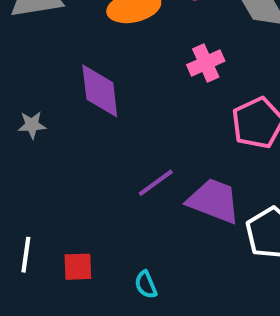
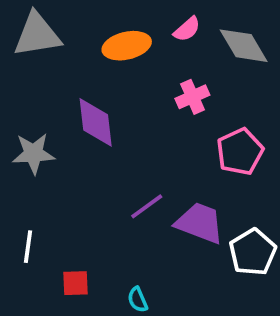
gray star: (32, 125) -> (33, 153), size x1.6
white line: (26, 255) -> (28, 247), moved

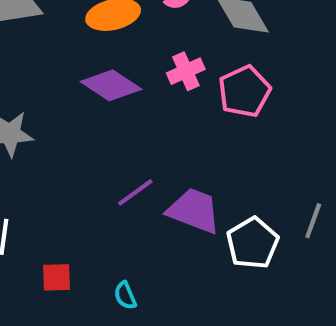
purple diamond: (96, 122) -> (111, 85), moved, turned -50
pink pentagon: (240, 152) -> (244, 91), moved

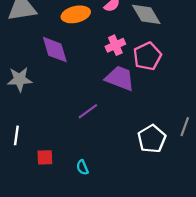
purple diamond: (111, 85) -> (55, 50), moved, turned 40
purple trapezoid: (194, 211) -> (120, 78), moved

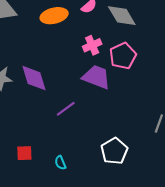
purple diamond: (55, 50) -> (34, 78), moved
white pentagon: (152, 139) -> (114, 151), moved

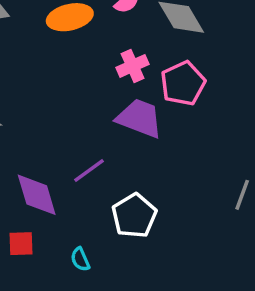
purple diamond: (34, 78) -> (37, 195), moved
white pentagon: (114, 151) -> (134, 216), moved

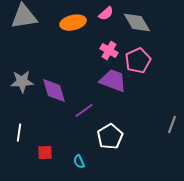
pink cross: (132, 66) -> (109, 51), turned -36
purple diamond: (37, 195) -> (54, 91), moved

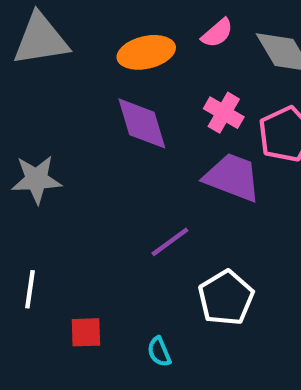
purple diamond: (54, 91) -> (142, 123), moved

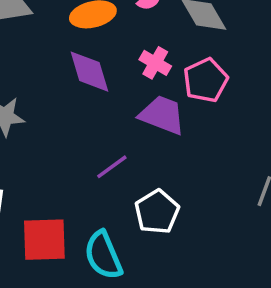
red square: (86, 332) -> (44, 240), size x1.8
cyan semicircle: (159, 352) -> (103, 255), size x2.0

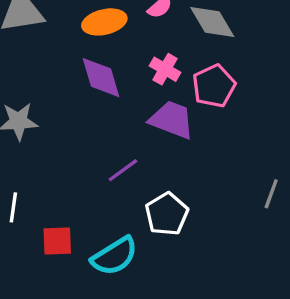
red square: (44, 240) -> (57, 241), size x0.7
cyan semicircle: (103, 255) -> (114, 256), turned -99

